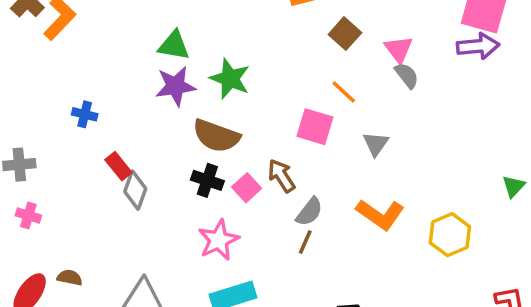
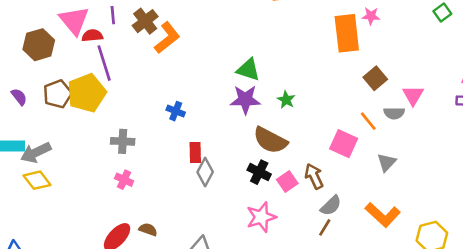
gray semicircle: (407, 75) -> (394, 113), moved, turned 120
green star: (230, 79) -> (286, 100), size x0.6
red rectangle: (118, 166) -> (195, 153), turned 30

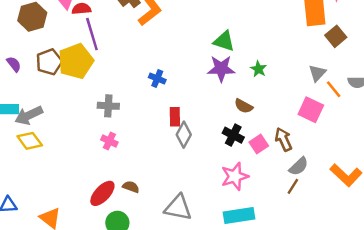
brown square: (375, 78) -> (336, 36), moved
brown semicircle: (270, 140) -> (244, 106), size x0.6
gray triangle: (387, 162) -> (317, 73), moved

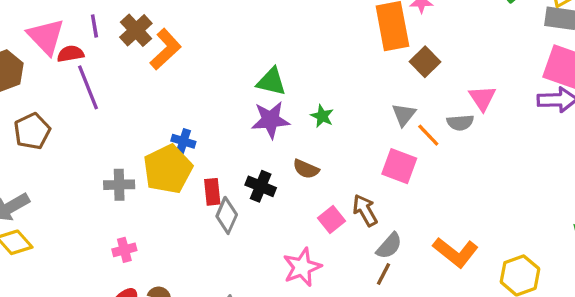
yellow pentagon: (76, 61) -> (168, 169), moved
black cross: (233, 135) -> (261, 186), moved
pink cross: (109, 141) -> (124, 250), moved, turned -35

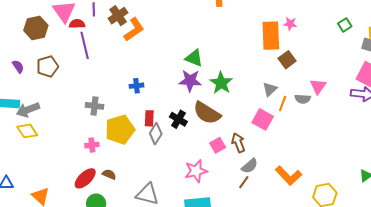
green star: (322, 116) -> (221, 83), size x1.6
orange line: (428, 135) -> (283, 104), turned 56
blue cross: (183, 141) -> (137, 86), turned -32
yellow pentagon: (168, 169) -> (120, 130), moved
brown semicircle: (306, 169) -> (207, 113), size x1.8

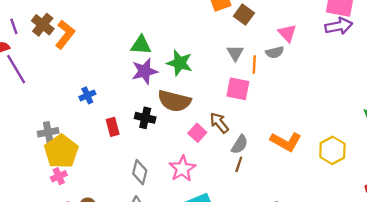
yellow pentagon: (120, 130) -> (61, 151), moved
gray diamond: (156, 134) -> (140, 172), moved

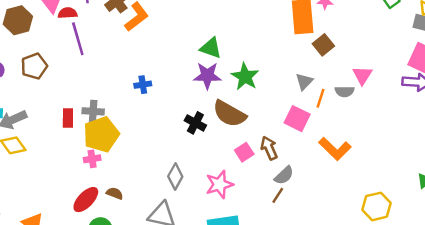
red rectangle: (113, 127) -> (68, 118), moved
orange L-shape: (286, 142) -> (335, 149), moved

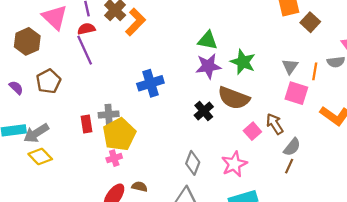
red semicircle: (68, 13) -> (86, 29), moved
gray triangle: (304, 82) -> (290, 66), moved
blue cross: (143, 85) -> (150, 83), size x1.6
black cross: (195, 123) -> (204, 111), turned 30

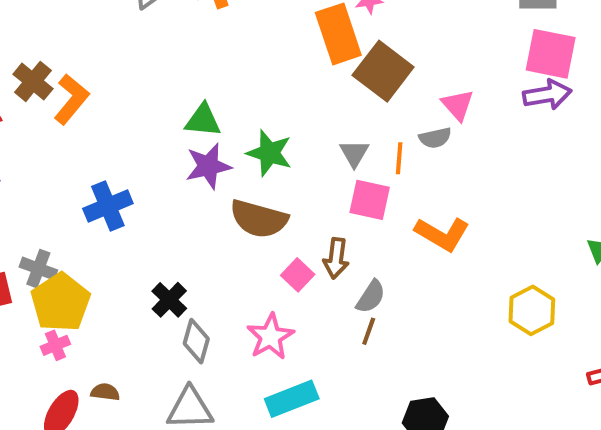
brown square: (310, 22) -> (383, 71), size x1.6
black cross: (204, 111) -> (169, 300), moved
gray cross: (109, 115) -> (38, 269), turned 30
brown arrow: (275, 124) -> (336, 258), turned -135

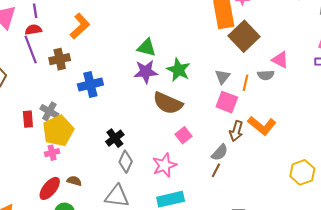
brown cross: (33, 81) -> (60, 59), moved, turned 30
pink triangle: (458, 105) -> (280, 60), turned -30
brown arrow: (336, 258) -> (236, 131), moved

